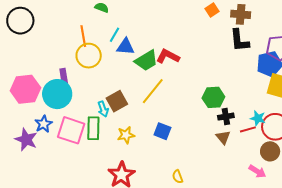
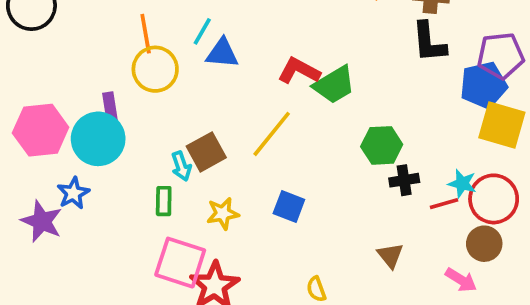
green trapezoid: (146, 61) -> (334, 85), moved
green rectangle: (93, 128) -> (164, 201), size x0.7
pink square: (71, 130) -> (180, 263), moved
brown triangle: (223, 137) -> (390, 255), moved

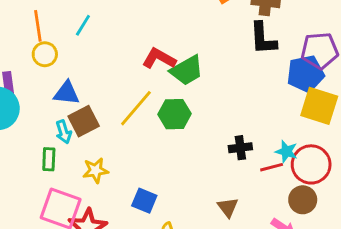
blue triangle: (222, 53) -> (67, 93), moved
yellow circle: (155, 69) -> (45, 54), size x0.7
green hexagon: (382, 145) -> (175, 114), moved
blue square: (289, 207) -> (144, 201), moved

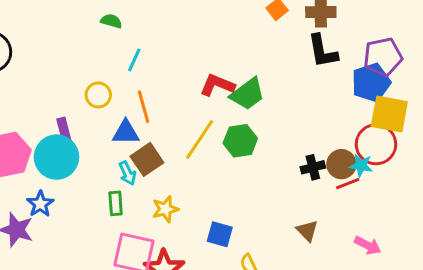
orange line: (38, 26) -> (144, 107), moved
red circle: (311, 164) -> (376, 144), moved
brown circle: (303, 200) -> (341, 164), moved

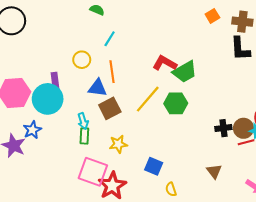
cyan arrow: (127, 173) -> (83, 121), moved

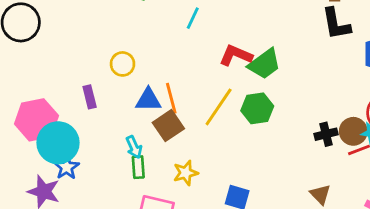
cyan line: (110, 39) -> (193, 18), moved
orange line: (112, 72) -> (171, 98), moved
cyan circle: (48, 99) -> (58, 143), moved

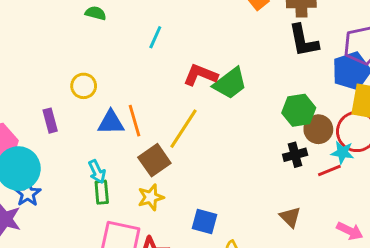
green hexagon: (257, 108) -> (299, 110), moved
brown square: (168, 126) -> (154, 160), moved
brown circle: (353, 131) -> (318, 129), moved

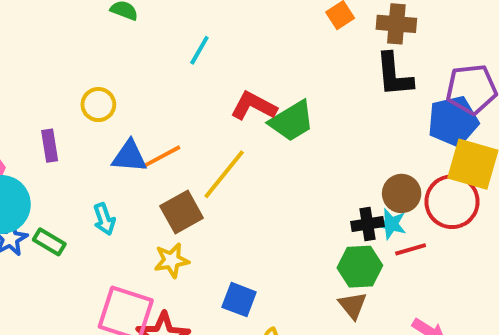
green hexagon: (299, 110) -> (360, 267), moved
orange line: (135, 121) -> (161, 157), turned 72
cyan star: (342, 152) -> (391, 224), moved
green rectangle: (102, 192) -> (49, 242), moved, turned -60

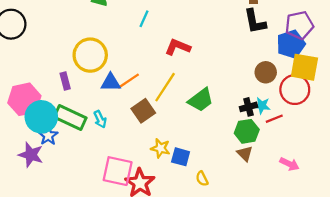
yellow circle: (98, 105) -> (90, 55), size x1.8
green trapezoid: (292, 121) -> (201, 100), moved
brown circle: (402, 193) -> (266, 72), moved
green rectangle: (49, 242) -> (70, 117), moved, size x1.8
yellow star: (172, 260) -> (160, 148), moved, turned 30

